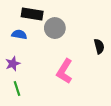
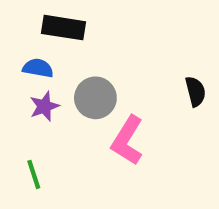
gray circle: (55, 28) -> (95, 98), moved
purple star: (13, 64) -> (44, 106), moved

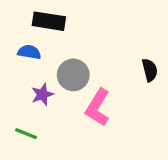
purple star: (44, 106) -> (42, 94), moved
green line: (34, 174) -> (26, 134), turned -50

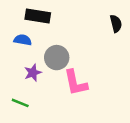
black semicircle: (150, 70) -> (116, 24), moved
pink L-shape: (98, 107) -> (76, 83), turned -44

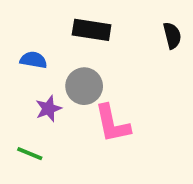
black rectangle: (38, 16) -> (92, 30), moved

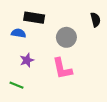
black rectangle: (92, 30) -> (34, 18), moved
gray circle: (84, 86) -> (66, 37), moved

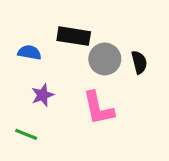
black rectangle: (34, 18) -> (74, 36), moved
black semicircle: (96, 20) -> (139, 62), moved

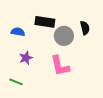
black semicircle: (139, 62) -> (85, 28), moved

